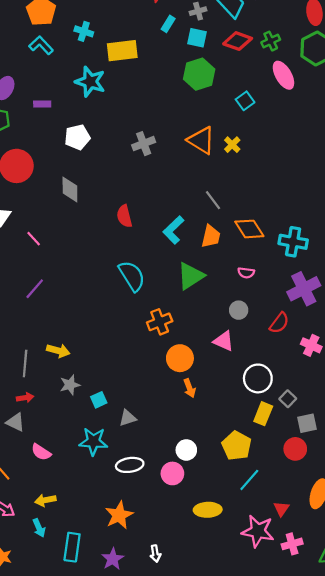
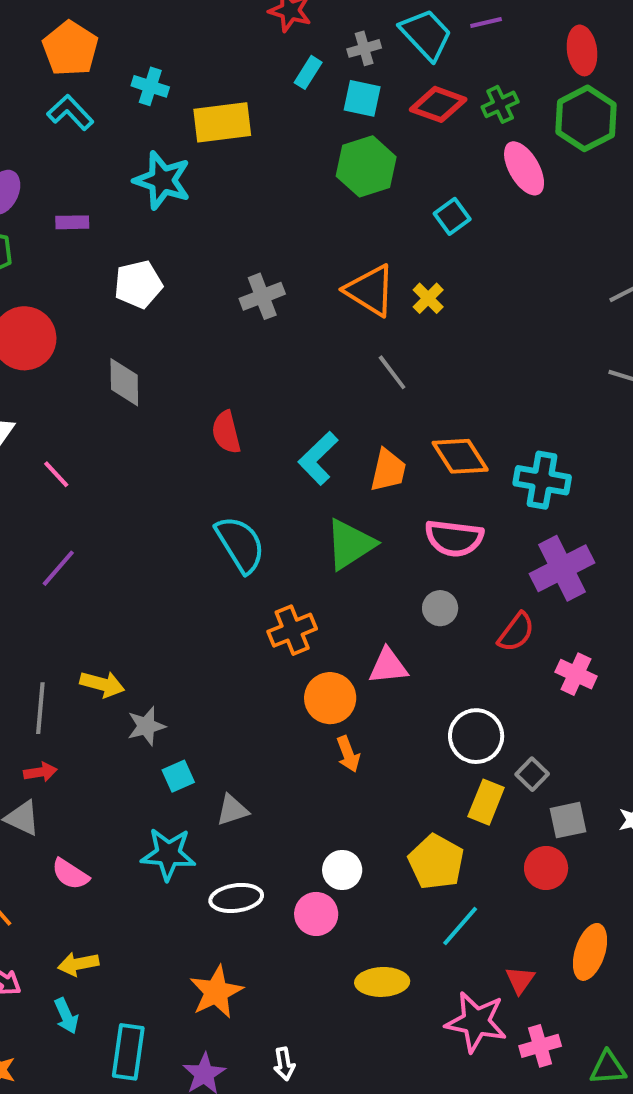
gray line: (213, 200) -> (392, 372), moved
pink semicircle: (246, 273) -> (454, 538), size x1.8
pink triangle: (224, 341) -> (388, 666), moved, turned -30
gray star: (70, 385) -> (146, 726), moved

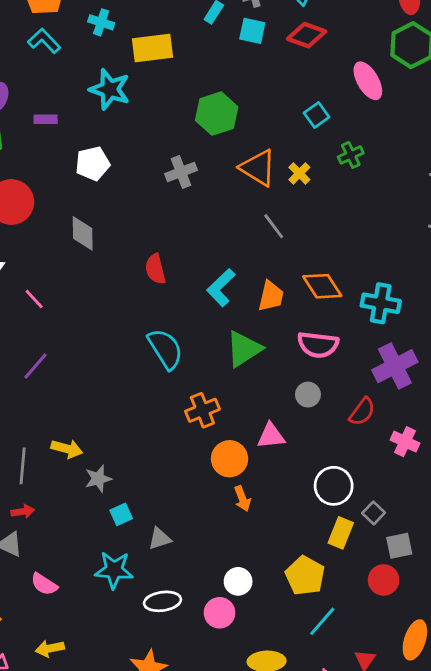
green cross: (500, 104) -> (351, 155), moved
green hexagon: (366, 166) -> (217, 114), moved

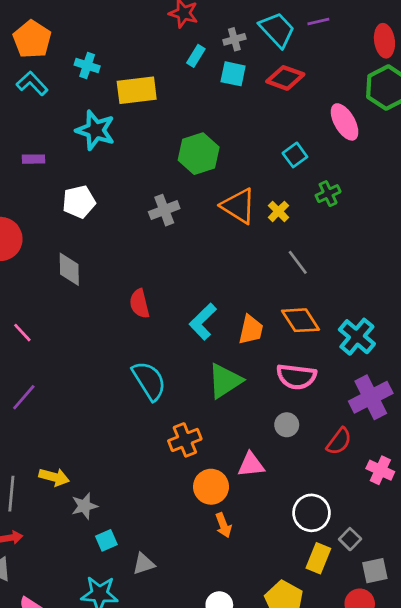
gray line: (274, 226) -> (298, 262), moved
cyan cross: (381, 303) -> (357, 337), turned 30

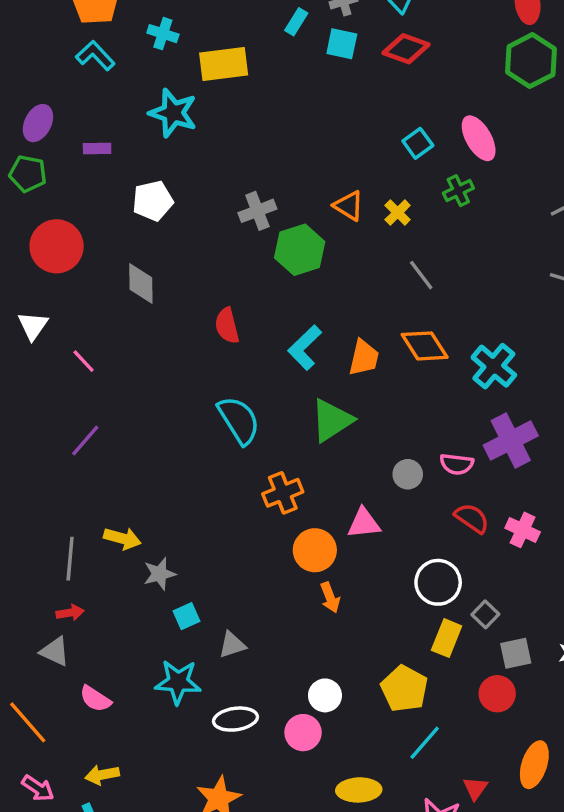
pink ellipse: (345, 122) -> (479, 138), moved
green hexagon: (199, 154) -> (300, 250), moved
orange triangle: (239, 206) -> (349, 206), size x0.7
pink semicircle: (296, 377) -> (457, 464), moved, size x0.7
red semicircle: (339, 441) -> (472, 518), moved, turned -92

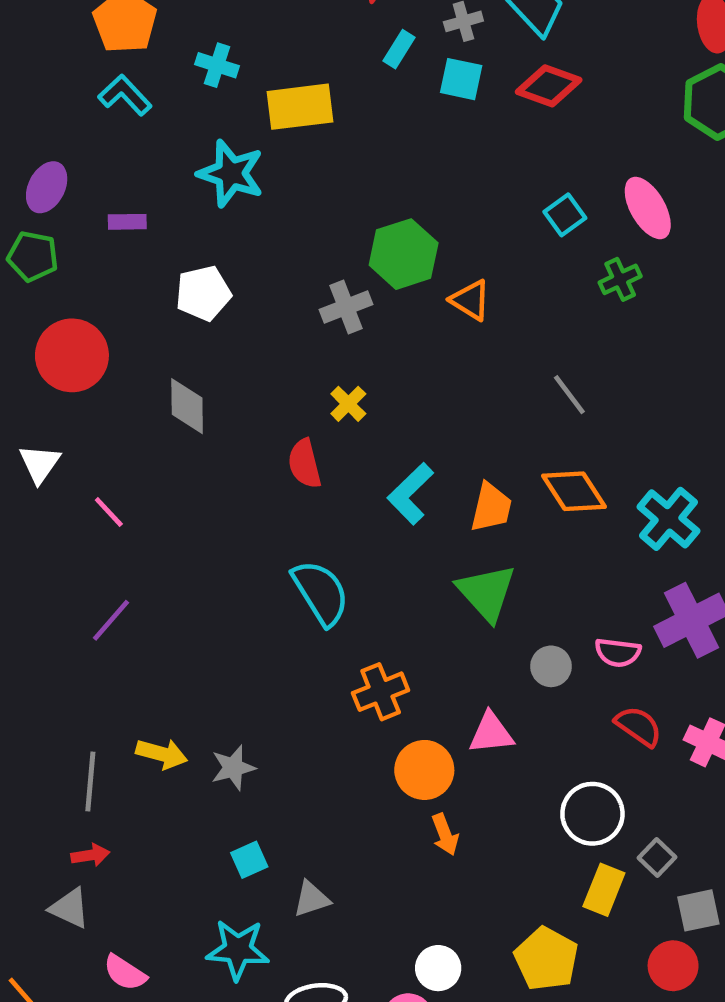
yellow cross: (398, 213) -> (348, 404), moved
green hexagon: (300, 250) -> (404, 254), moved
green triangle: (332, 420) -> (487, 593), moved, turned -39
gray star: (160, 574) -> (233, 768), moved

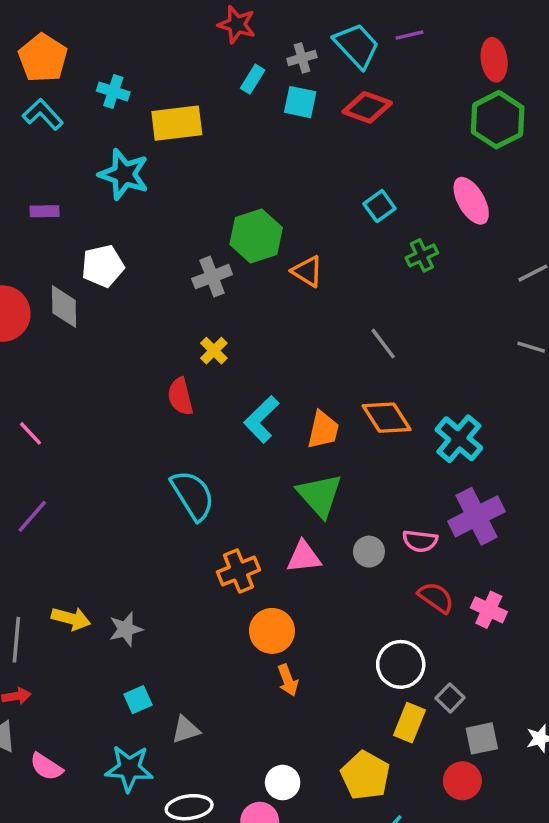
pink ellipse: (648, 208) -> (471, 201), moved
gray diamond: (187, 406) -> (64, 307), moved
pink triangle: (491, 733) -> (304, 557), moved
pink semicircle: (125, 973) -> (46, 767), moved

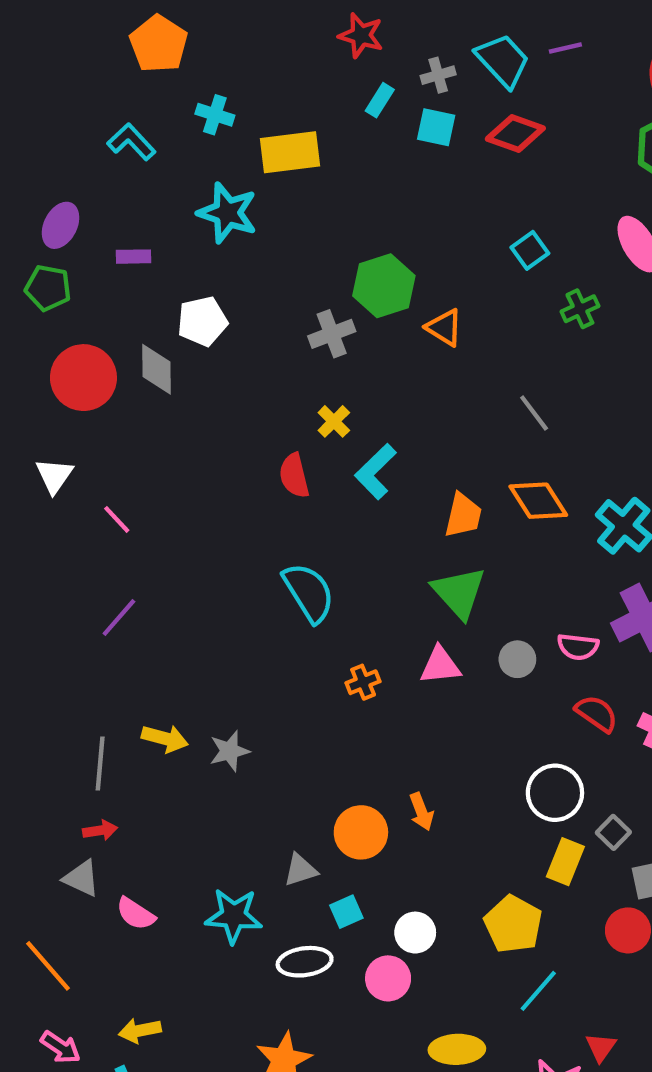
orange pentagon: (43, 58) -> (159, 44), moved
cyan L-shape: (261, 419) -> (376, 471), moved
orange cross: (239, 571) -> (363, 682), size x0.7
orange circle: (272, 631) -> (361, 832), moved
cyan square: (138, 700) -> (346, 912), moved

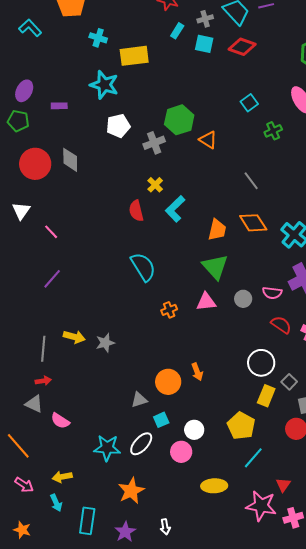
cyan L-shape: (131, 142) -> (30, 28), moved
white pentagon: (202, 321) -> (118, 126), moved
cyan star: (234, 916) -> (107, 448), moved
white ellipse: (305, 962) -> (141, 444), turned -40

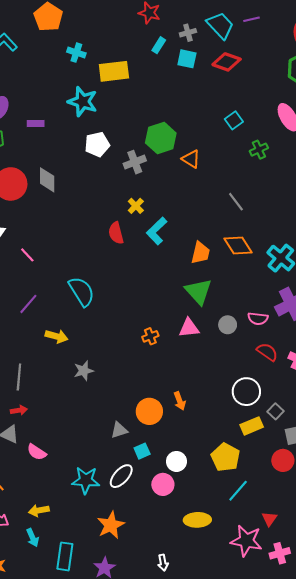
cyan semicircle: (143, 267) -> (82, 291), moved
yellow arrow: (74, 337) -> (57, 336), moved
yellow rectangle: (266, 396) -> (252, 426), turned 45
white arrow: (165, 527) -> (163, 563), moved

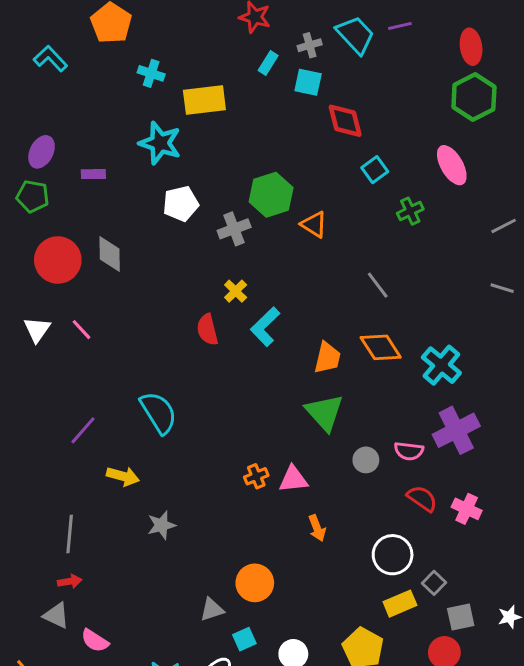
red diamond: (227, 62) -> (345, 121), moved, turned 56
pink line: (27, 255) -> (81, 330), moved
pink triangle: (189, 328) -> (293, 479), moved
orange arrow: (180, 401) -> (317, 528), moved

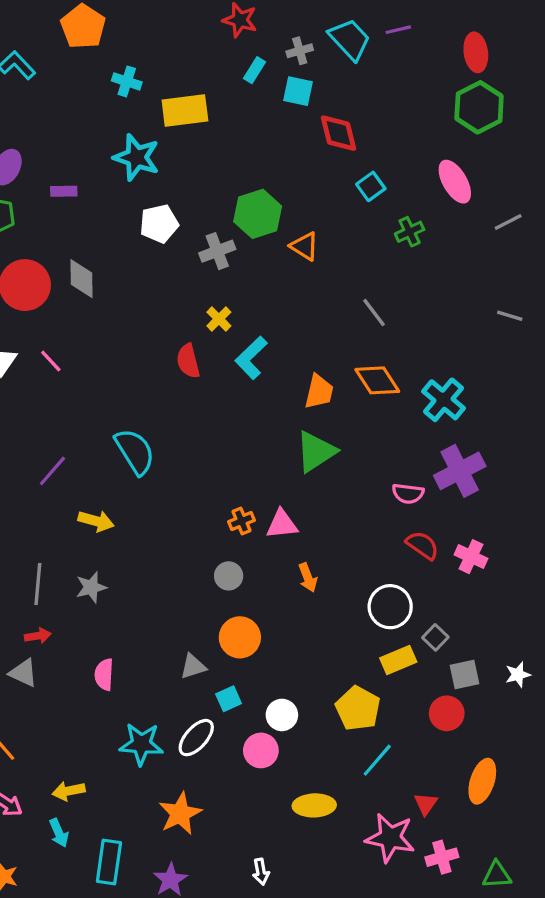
gray line: (504, 226) -> (508, 222), moved
green triangle: (324, 413) -> (316, 452), turned 39
gray circle: (366, 460) -> (229, 576), moved
gray star: (161, 525) -> (91, 587), moved
pink semicircle: (95, 641) -> (104, 675), moved, turned 60

